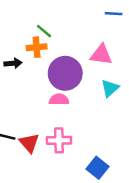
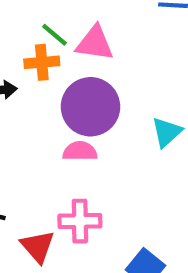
pink triangle: (101, 55) -> (95, 43), moved
red triangle: (29, 143) -> (38, 246), moved

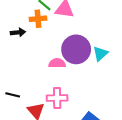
purple circle: (90, 107) -> (76, 49), moved

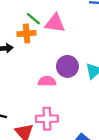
purple circle: (76, 49) -> (67, 66), size x0.7

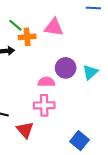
green line: (33, 19) -> (15, 25), moved
pink cross: (47, 119) -> (44, 105), moved

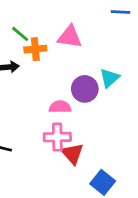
cyan triangle: (90, 72) -> (110, 78), moved
red triangle: (25, 130) -> (72, 154), moved

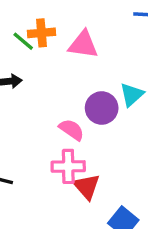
orange cross: (35, 49) -> (42, 33), moved
pink semicircle: (60, 107) -> (72, 130), turned 35

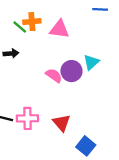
pink semicircle: (72, 130) -> (54, 75), moved
pink cross: (68, 166) -> (27, 118), moved

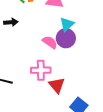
cyan triangle: (91, 62) -> (67, 24), moved
pink cross: (27, 118) -> (41, 70), moved

